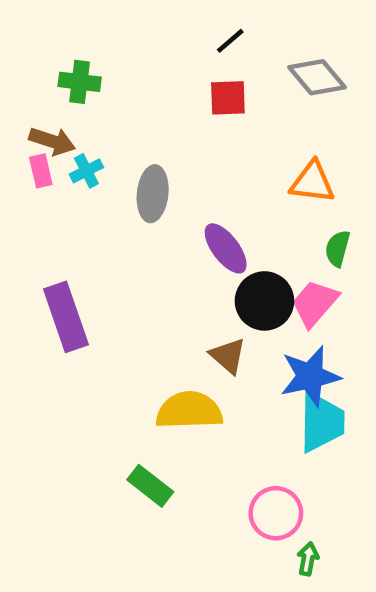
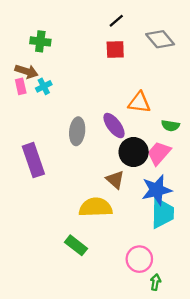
orange triangle: (312, 182) -> (139, 102), moved
gray ellipse: (153, 194) -> (77, 131), moved
green semicircle: (337, 248) -> (170, 126), turned -96

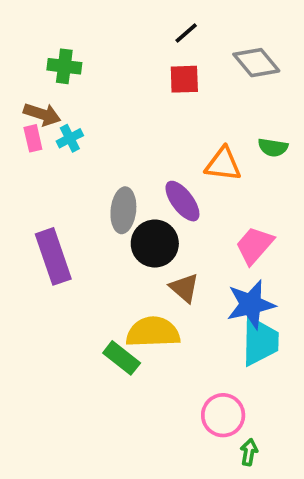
green semicircle: (170, 126) -> (273, 148), moved
black circle: (134, 152) -> (155, 244), moved
green rectangle: (76, 245) -> (122, 358), moved

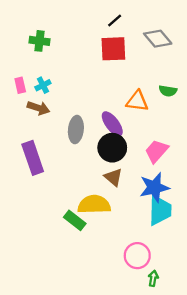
red square: (184, 79) -> (113, 49), size x1.4
brown arrow: (42, 114) -> (38, 108), moved
black circle: (155, 244) -> (112, 148), moved

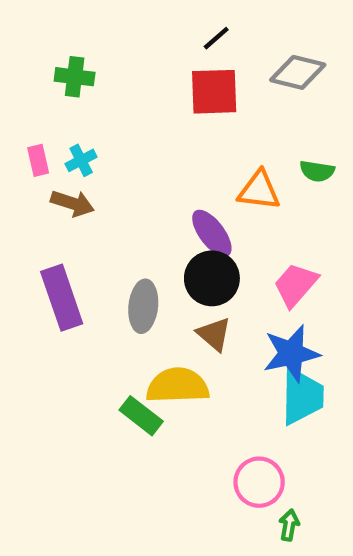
gray diamond: (158, 39) -> (298, 72), turned -36
gray ellipse: (76, 130) -> (143, 306), moved

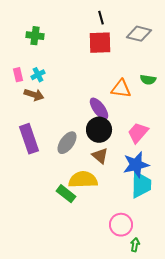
black line: (216, 38) -> (101, 18), turned -64
gray ellipse: (143, 306) -> (67, 143), turned 30

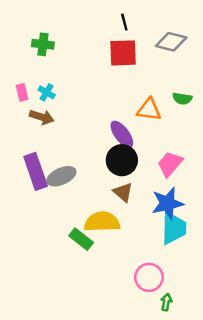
cyan cross: (38, 75) -> (47, 92), turned -32
gray ellipse: (67, 143) -> (61, 176), moved, turned 30

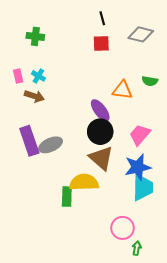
red square: (123, 53) -> (101, 44), size x0.7
brown triangle: (123, 192) -> (101, 158), size x1.5
green rectangle: (81, 239) -> (67, 197), turned 54

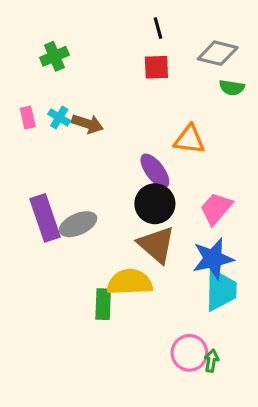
green cross: (35, 36) -> (54, 56), turned -30
green semicircle: (150, 81) -> (232, 88), moved
brown arrow: (34, 96) -> (87, 124), moved
green arrow: (137, 248) -> (211, 361), moved

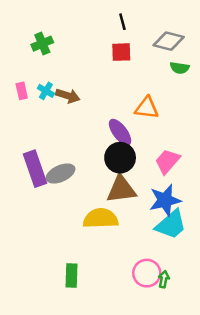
brown triangle: (156, 245) -> (121, 189), turned -48
cyan trapezoid: (221, 290) -> (171, 225), turned 48
green rectangle: (103, 304) -> (71, 276), moved

